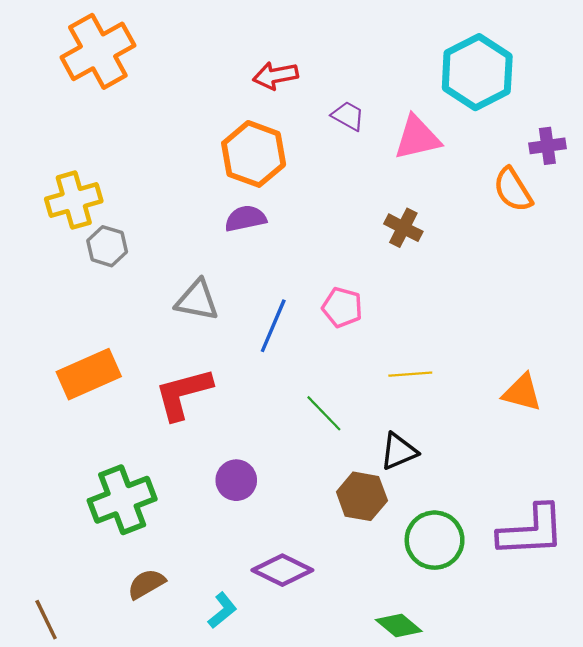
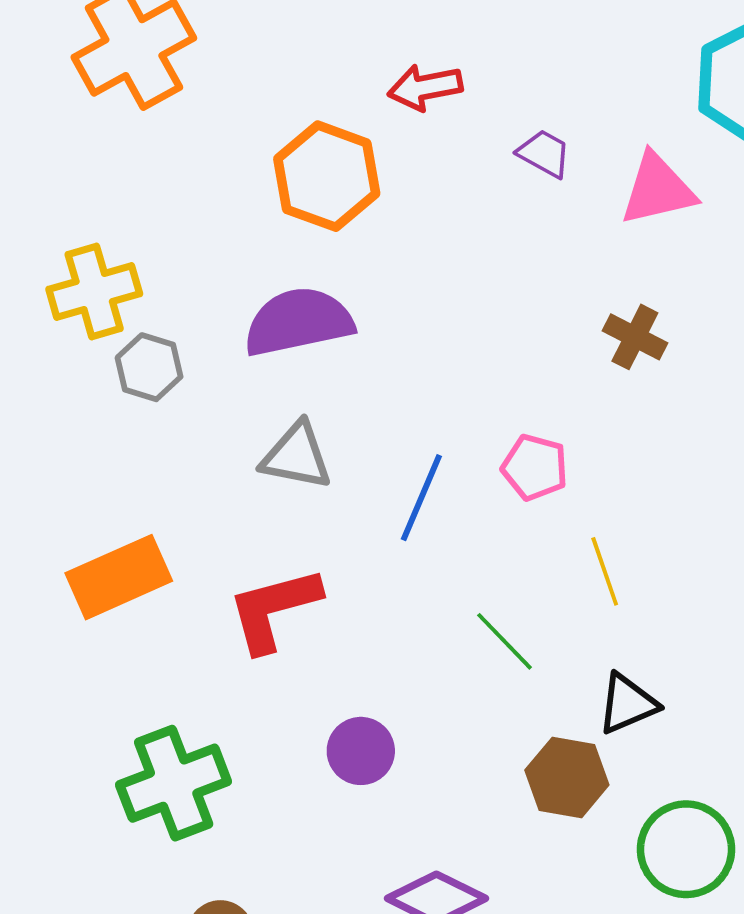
orange hexagon: (254, 154) -> (327, 176), moved
purple semicircle: (245, 219) -> (298, 322), moved, size x1.6
yellow line: (410, 374) -> (605, 571), moved, turned 75

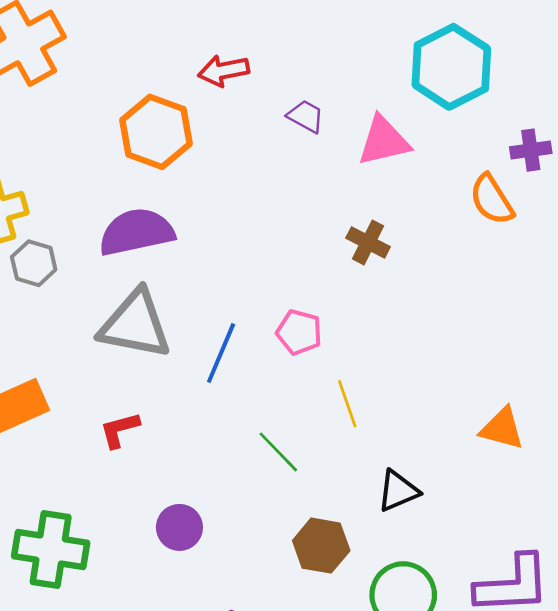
gray triangle: (297, 456) -> (135, 324), size x1.5
red L-shape: (274, 609) -> (120, 430), size x0.6
black triangle: (627, 704) -> (398, 491), moved
green cross: (174, 783) -> (51, 550), turned 30

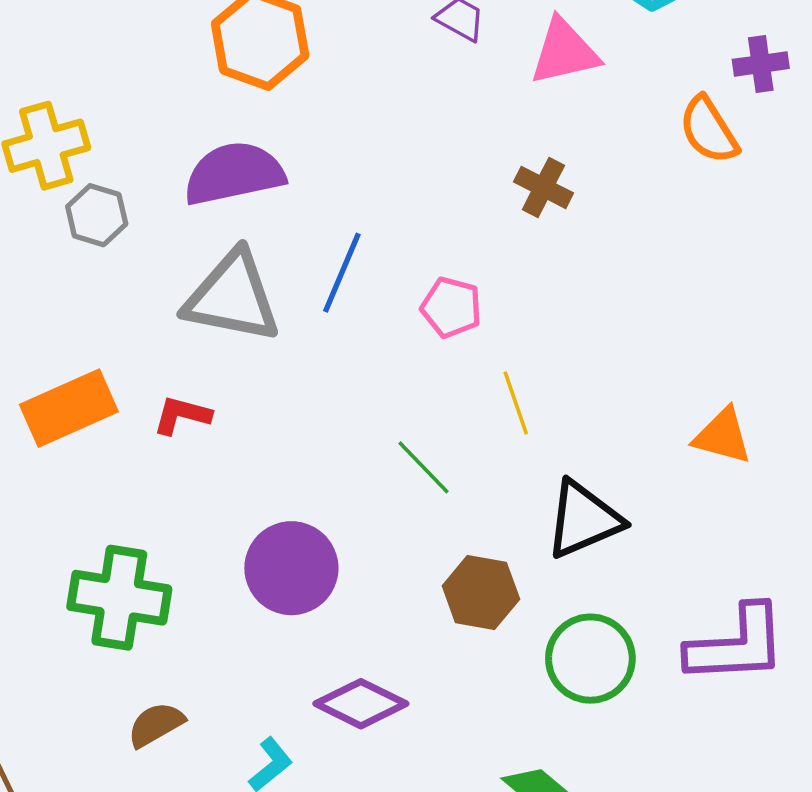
blue line: (221, 353) -> (342, 273), moved
red L-shape: (120, 430) -> (182, 415), moved, turned 30
black triangle: (398, 491) -> (583, 519), size x1.4
purple circle: (179, 527) -> (291, 568), size x1.5

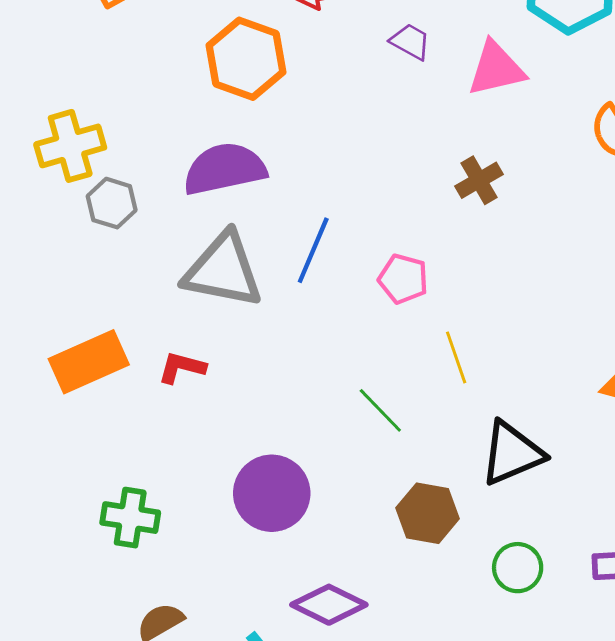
brown cross: (543, 187) -> (479, 180), turned 33
green cross: (119, 598) -> (130, 518), size x0.7
green circle: (590, 659) -> (518, 568), size x0.7

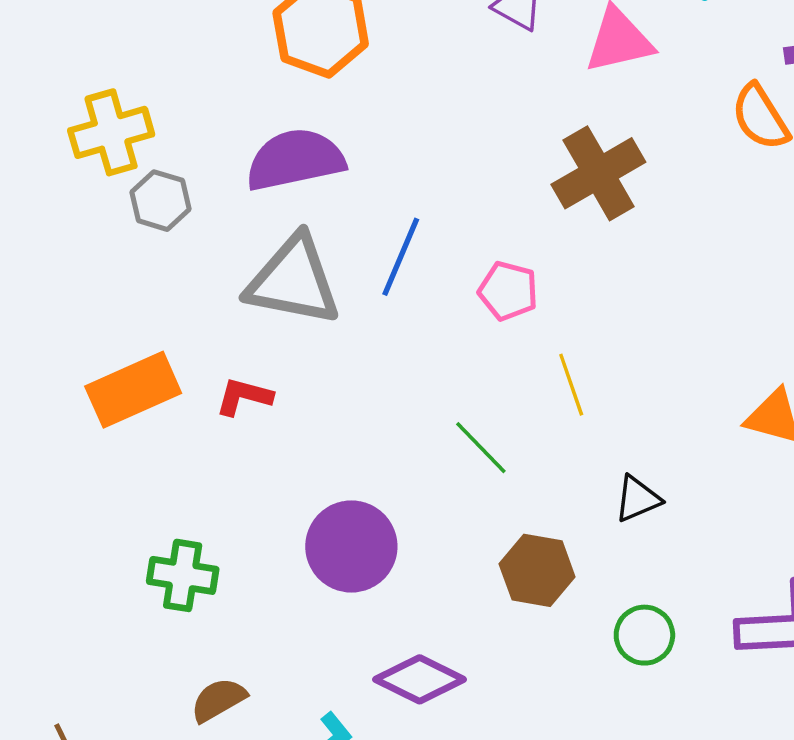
brown cross: (479, 180) -> (598, 173), size x1.6
black triangle: (512, 453) -> (638, 499), size x0.6

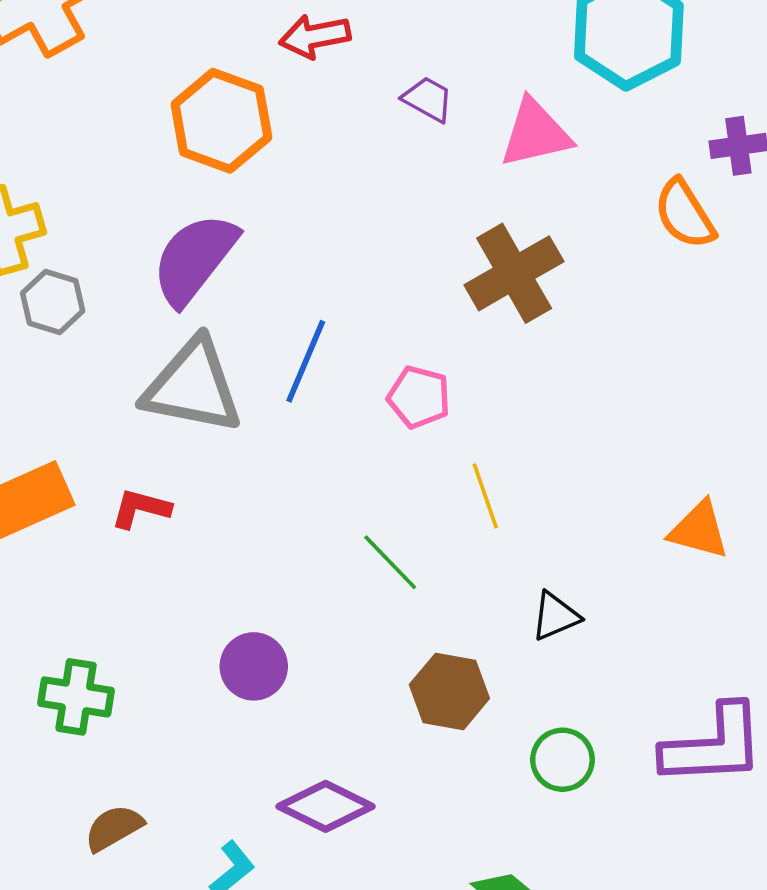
purple semicircle: (295, 160) -> (194, 259), turned -40
purple circle: (351, 546) -> (254, 666), size x0.7

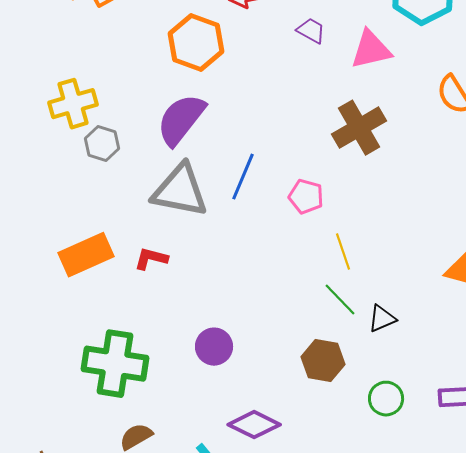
green line: (390, 562) -> (340, 300), moved
green cross: (76, 697) -> (115, 364), size x1.6

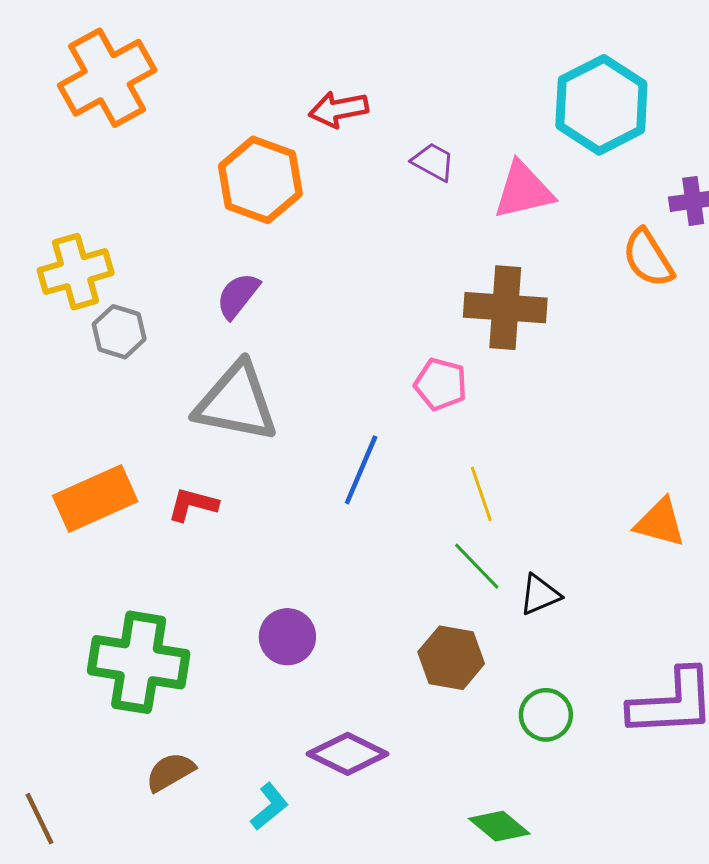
purple semicircle: (181, 120) -> (238, 296), size x0.6
brown cross: (359, 128) -> (505, 308), turned 34
blue line: (243, 177) -> (361, 470), moved
pink pentagon: (306, 197) -> (441, 384), moved

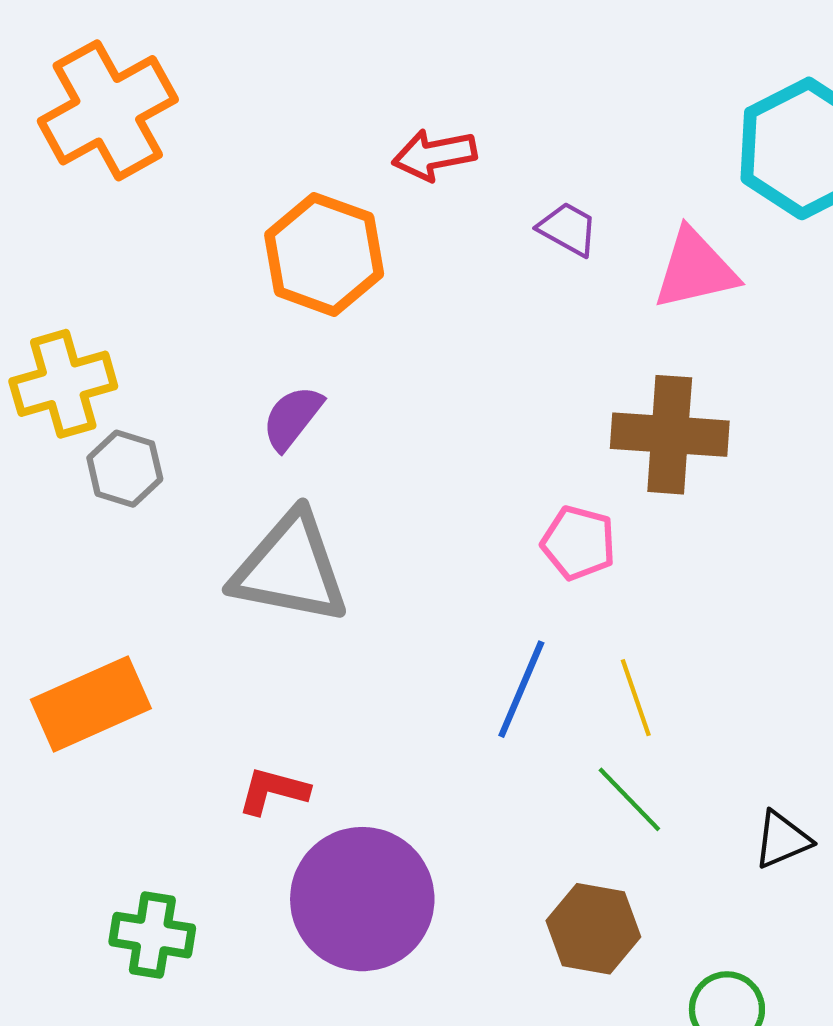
blue line: (361, 470) -> (521, 689), moved
red L-shape: (193, 504) -> (273, 791), moved
black triangle: (540, 595) -> (782, 840), moved
purple circle: (287, 637) -> (362, 899), size x1.8
green cross: (139, 662) -> (152, 935), size x0.6

